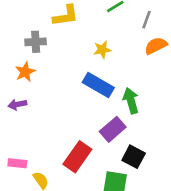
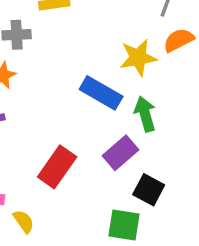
yellow star: (102, 50) -> (138, 58), moved, size x1.5
red rectangle: (77, 157) -> (57, 167), moved

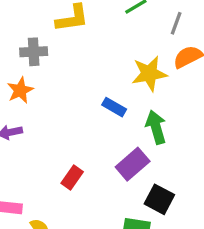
blue rectangle: (101, 93) -> (114, 107), size x0.6
red rectangle: (57, 167) -> (72, 178), size x0.6

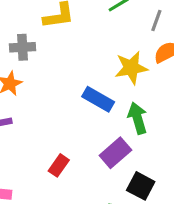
blue rectangle: (114, 107) -> (98, 99), size x1.4

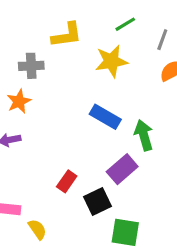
yellow star: (131, 68) -> (111, 61), moved
black square: (141, 186) -> (98, 202), moved, turned 36

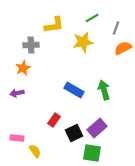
blue rectangle: (105, 117) -> (74, 90), moved
purple rectangle: (122, 169) -> (97, 128), moved

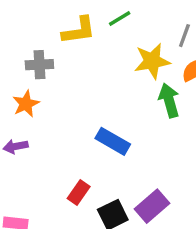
green line: (92, 18) -> (120, 19), moved
yellow star: (83, 42) -> (152, 61), moved
green arrow: (104, 90) -> (169, 100), moved

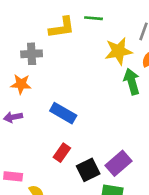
green line: (120, 19) -> (93, 18), turned 36
orange star: (26, 104) -> (21, 84), turned 30
blue rectangle: (113, 141) -> (63, 113), moved

